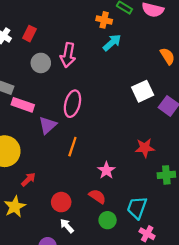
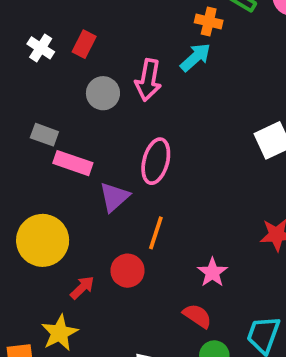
cyan arrow: (112, 43) -> (195, 57), moved
red circle: (61, 202) -> (128, 271), moved

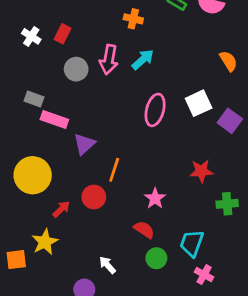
orange cross: (209, 22) -> (133, 19), moved
cyan arrow: (195, 57) -> (143, 60), moved
pink ellipse: (156, 161) -> (155, 110), moved

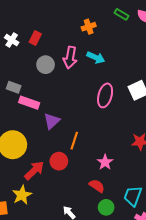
orange cross: (133, 19) -> (89, 27), turned -32
cyan arrow: (143, 60) -> (96, 57), turned 66
red arrow: (61, 209) -> (34, 170), size x1.5

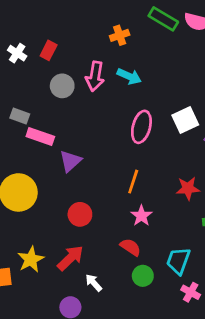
green rectangle: (121, 14) -> (163, 19), size x1.5
orange line: (74, 141) -> (133, 182), moved
red arrow: (34, 170) -> (70, 258), moved

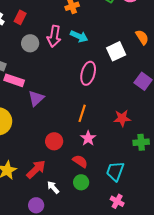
white square: (185, 120) -> (116, 51), moved
red circle: (80, 214) -> (54, 141), moved
green circle: (143, 276) -> (81, 182), moved
pink cross: (191, 292) -> (117, 201), moved

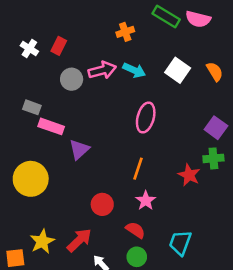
pink arrow: (54, 36) -> (102, 70), turned -115
white square: (116, 51) -> (178, 70), moved, turned -30
red star: (122, 118) -> (189, 175), turned 30
green cross: (141, 142) -> (213, 158), moved

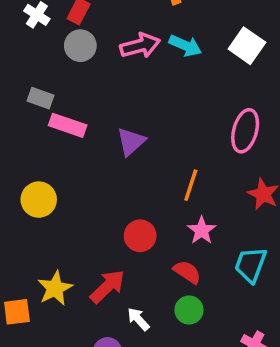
gray circle: (72, 79) -> (80, 46), moved
pink ellipse: (146, 118) -> (245, 131), moved
purple triangle: (79, 149) -> (131, 142), moved
yellow circle: (31, 179) -> (39, 200), size x0.7
cyan trapezoid: (180, 243) -> (251, 265), moved

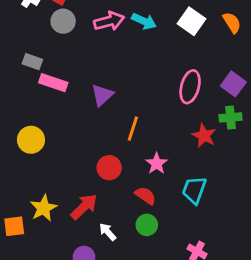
orange line: (191, 185) -> (133, 129), moved

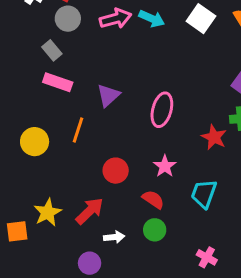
gray rectangle: (32, 62) -> (52, 50), moved, turned 30
pink ellipse: (190, 87) -> (162, 110), moved
orange line: (133, 129) -> (78, 130), moved
white arrow: (108, 232) -> (114, 237), turned 126

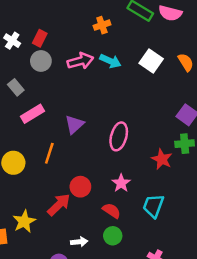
gray rectangle: (52, 50) -> (16, 87), moved
pink rectangle: (58, 82) -> (33, 114), turned -50
red arrow: (90, 211) -> (59, 205), moved

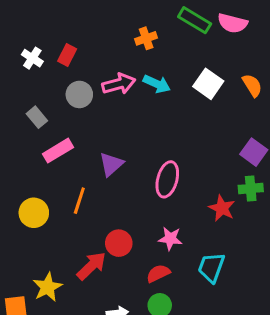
gray circle: (41, 61) -> (79, 94), moved
pink star: (121, 183) -> (170, 239), turned -30
red semicircle: (112, 211) -> (158, 273), turned -60

